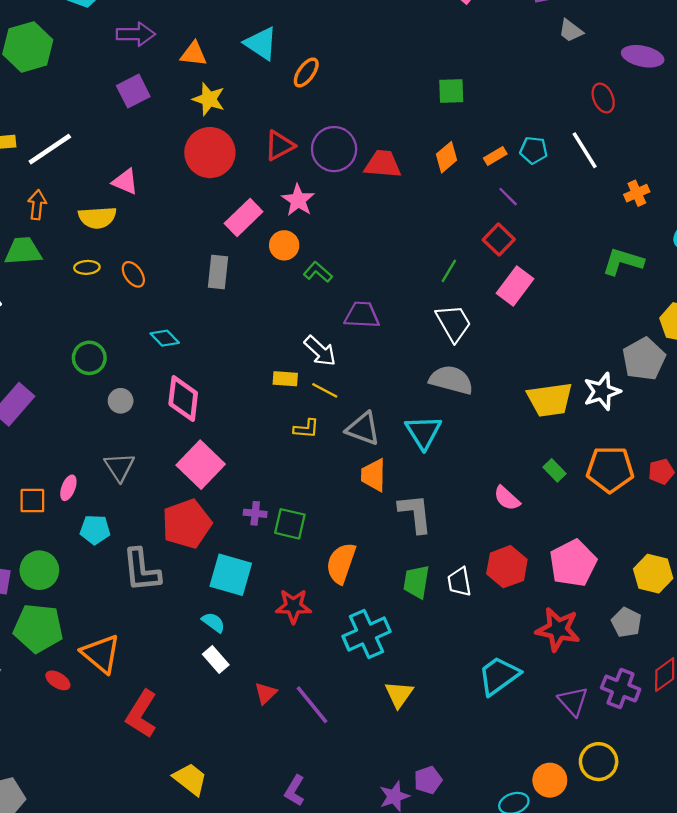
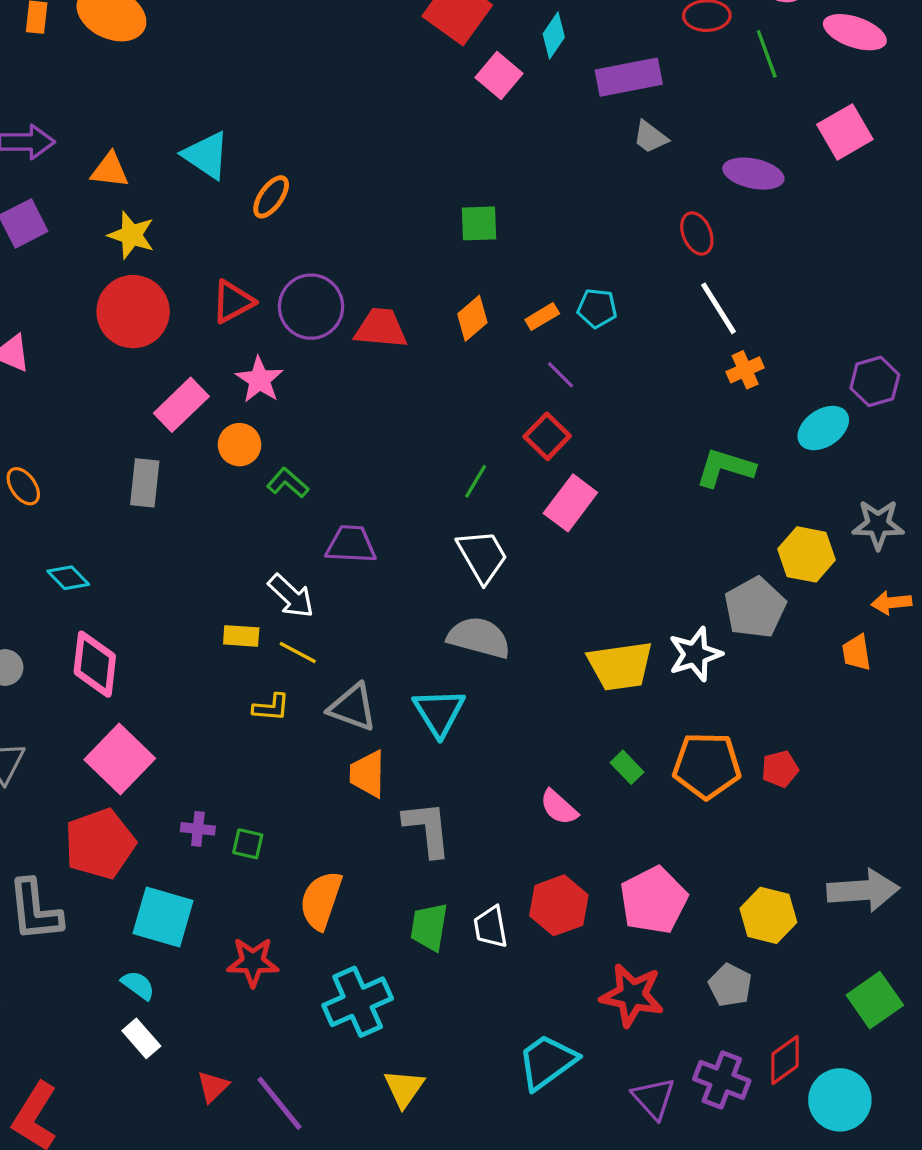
white line: (585, 150) -> (718, 308), moved
green square: (290, 524) -> (248, 844), size x0.7

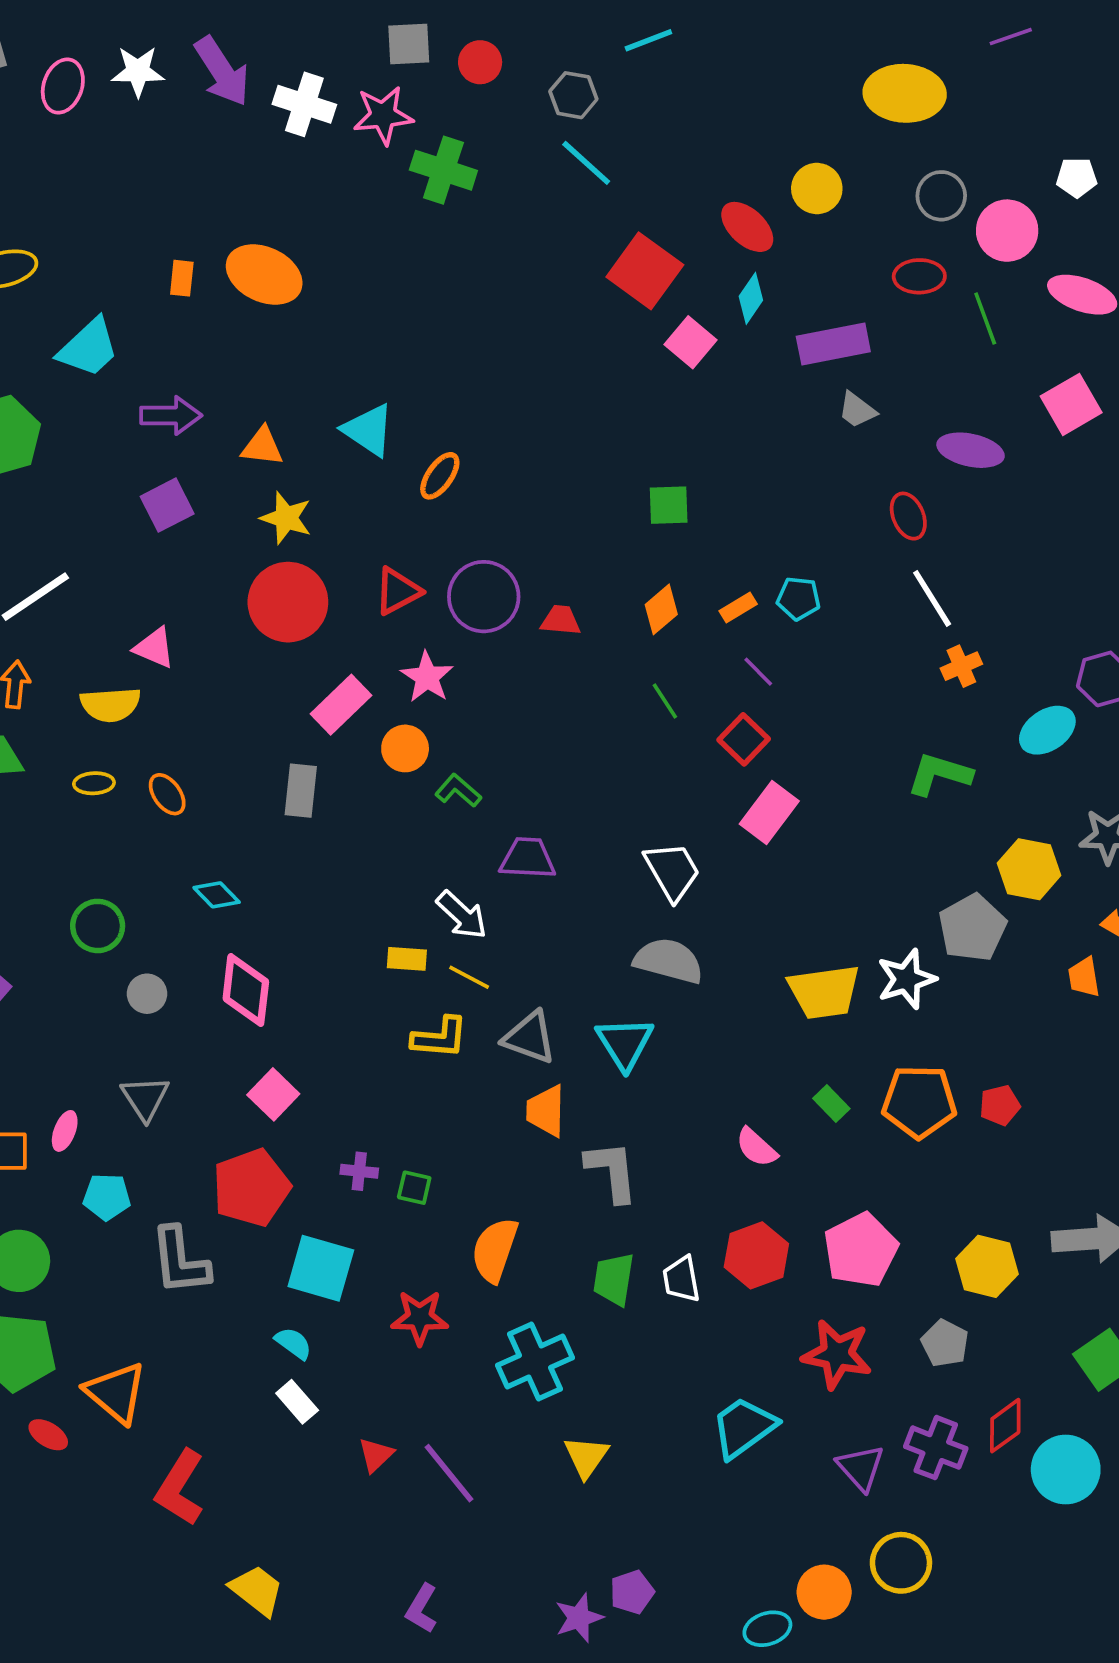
red trapezoid: (381, 328) -> (561, 620), size x0.7
green line: (476, 481) -> (665, 701), moved, turned -64
yellow L-shape: (271, 707) -> (440, 1038), size x1.4
pink square: (120, 759) -> (273, 1094), size x0.7

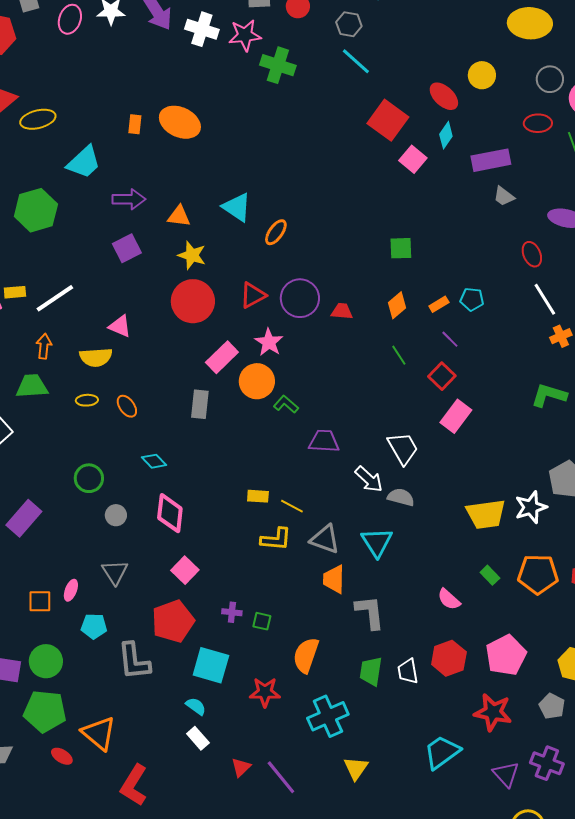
orange circle: (405, 748) -> (257, 381), size x1.4
white arrow: (462, 915) -> (369, 479), moved
gray semicircle: (669, 961) -> (401, 497), size x0.7

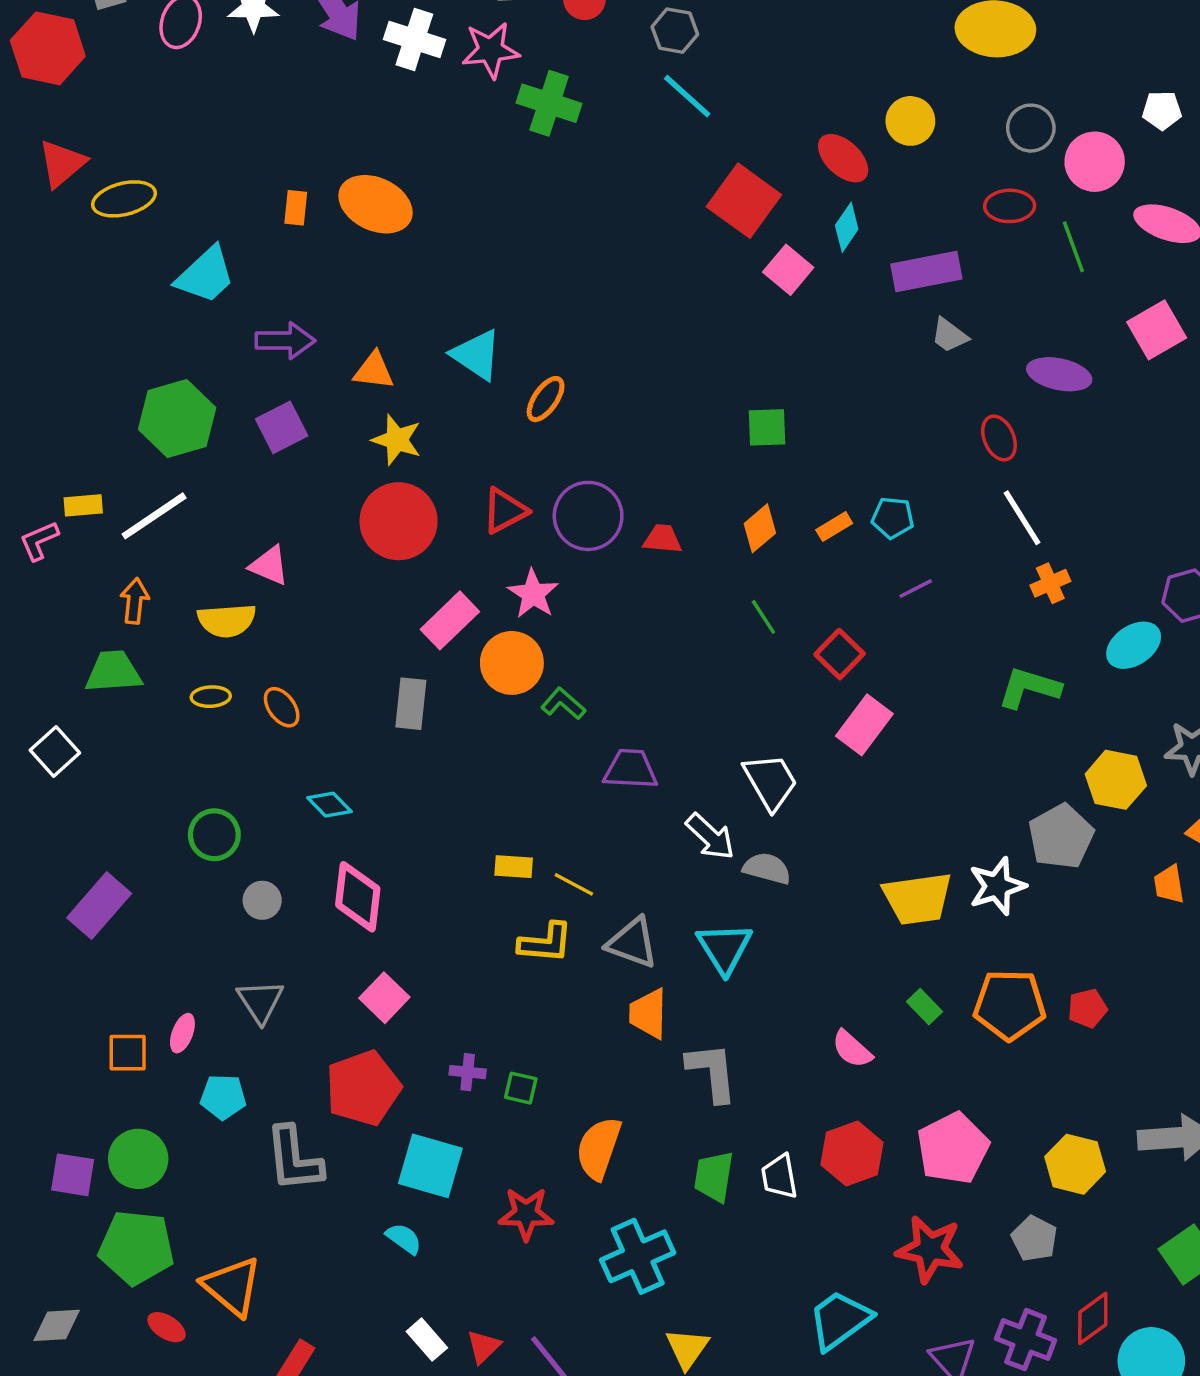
green hexagon: (36, 210) -> (177, 419), moved
purple line: (450, 339) -> (916, 589), moved, turned -72
white rectangle: (198, 738) -> (427, 1340), moved

